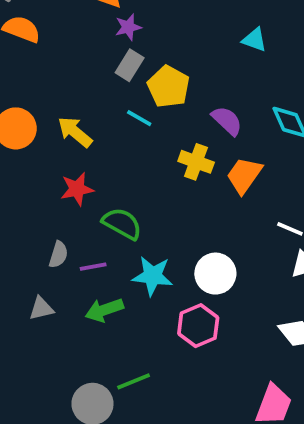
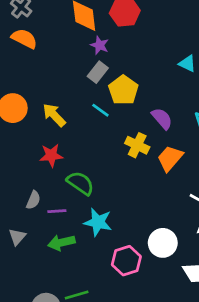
purple star: (128, 27) -> (100, 45), turned 30
white circle: (215, 274) -> (163, 243), moved
gray triangle: (41, 309) -> (17, 237), turned -42

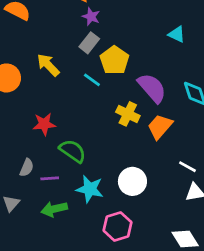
yellow arrow: (54, 115) -> (48, 65), moved
purple semicircle: (162, 119) -> (152, 88), size x1.4
white circle: (163, 243) -> (132, 181), moved

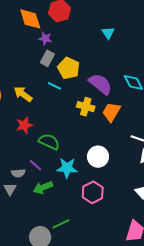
cyan triangle: (177, 34) -> (108, 33), moved, turned 40
yellow arrow: (48, 65) -> (23, 94), moved
gray semicircle: (27, 168) -> (18, 173), moved, turned 72
purple line: (50, 178) -> (36, 165), turned 56

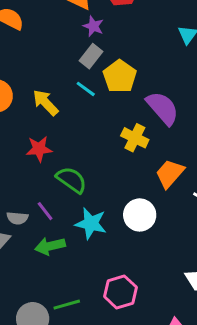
cyan line: (54, 86) -> (86, 89), moved
orange trapezoid: (111, 112) -> (170, 173), moved
pink hexagon: (93, 192) -> (120, 292), moved

